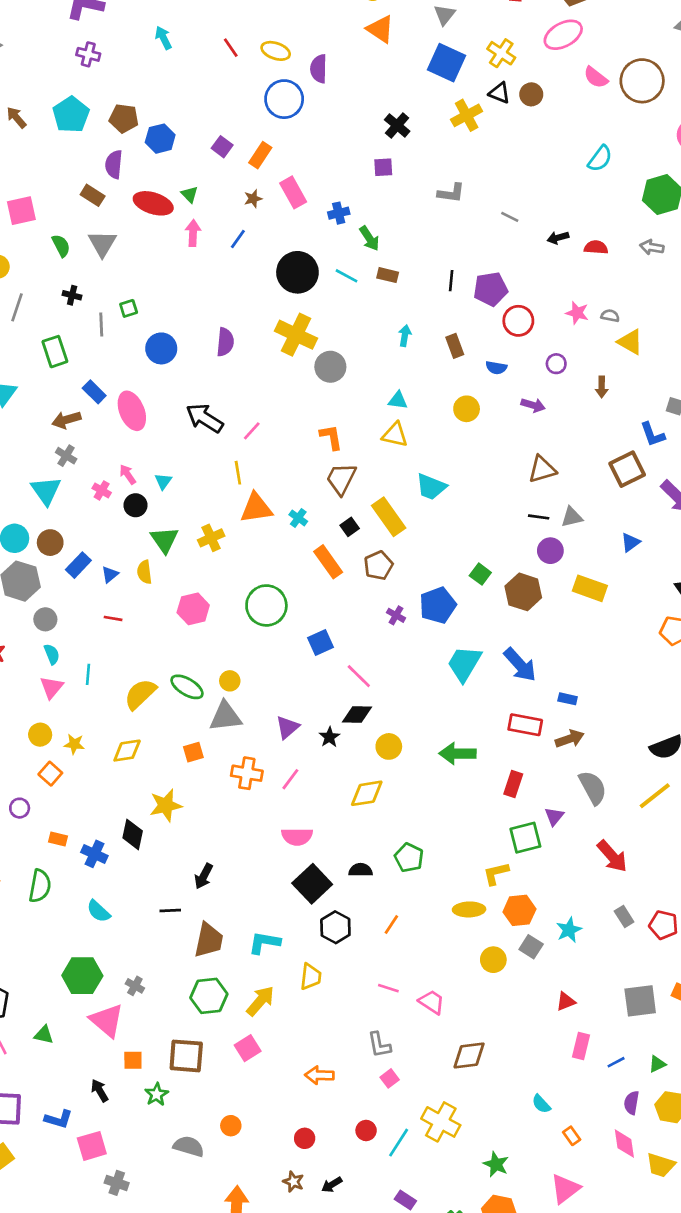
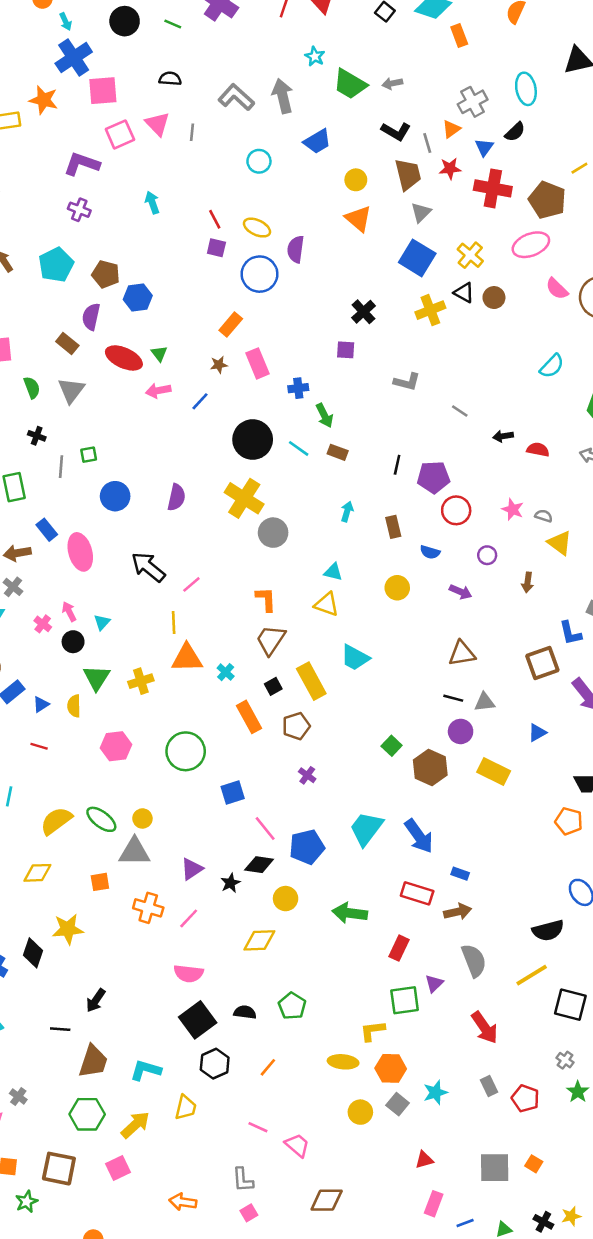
purple square: (222, 147) -> (216, 248), moved, turned -30
pink arrow: (193, 233) -> (158, 391), turned -110
blue pentagon: (438, 605) -> (307, 847), moved

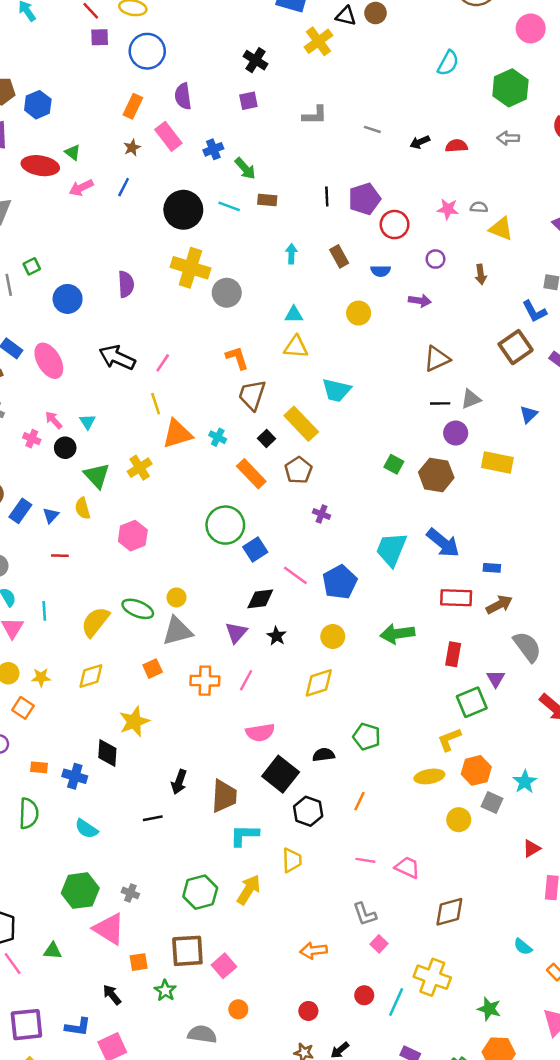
purple semicircle: (296, 249) -> (183, 96), moved
green circle: (186, 751) -> (225, 525), moved
black diamond: (259, 865) -> (260, 599), moved
brown trapezoid: (93, 1061) -> (224, 796), moved
pink square: (118, 1168) -> (224, 966), moved

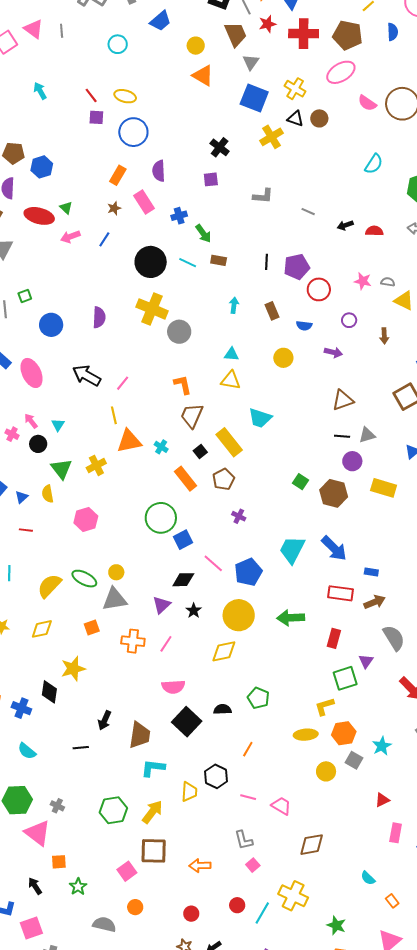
yellow circle: (333, 636) -> (239, 615), size x1.6
black hexagon: (308, 811) -> (216, 776), moved
brown square: (187, 951) -> (154, 851), moved

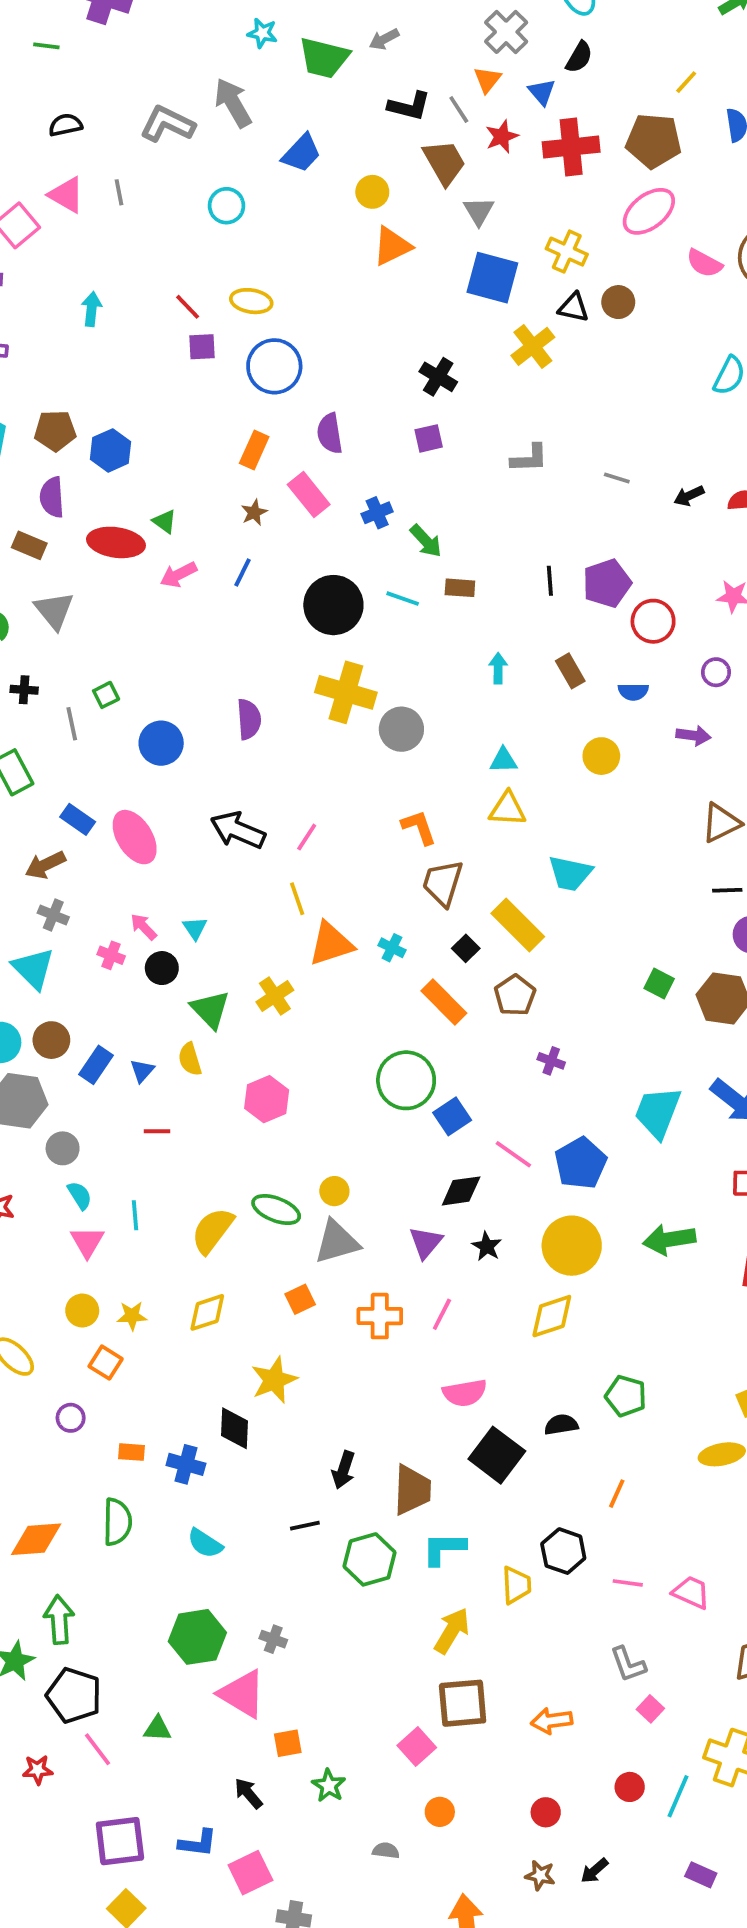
orange triangle: (203, 75) -> (392, 246), turned -50
cyan arrow: (40, 91) -> (92, 309), turned 42
green hexagon: (113, 810) -> (370, 1559), moved
gray semicircle: (104, 924) -> (386, 1851), size x0.6

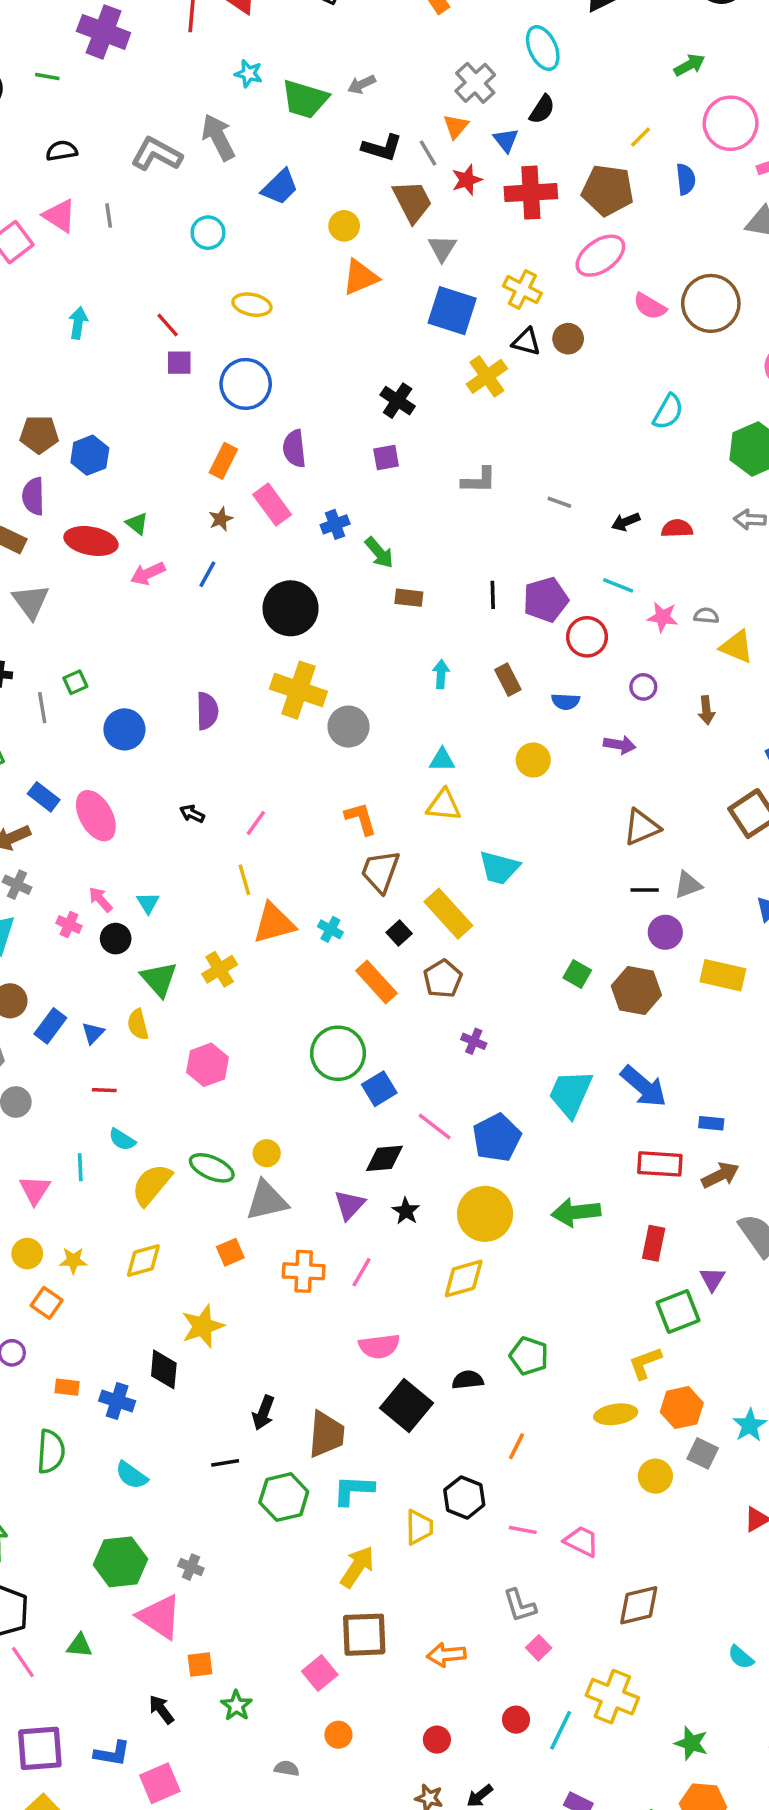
yellow ellipse: (251, 301) -> (252, 305), moved
cyan line: (403, 599) -> (618, 585), moved
black arrow: (238, 830) -> (192, 814), size x0.5
cyan semicircle: (80, 1195) -> (122, 1140), moved, turned 152

